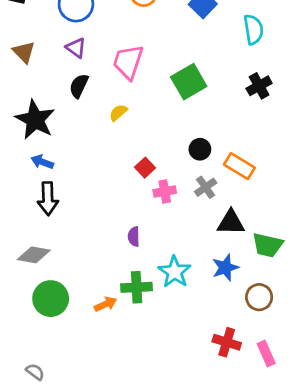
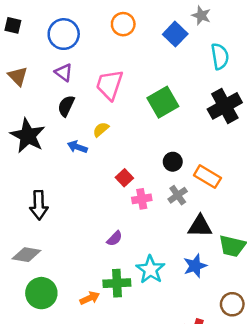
black cross: (259, 86) -> (225, 106), size x1.5
blue arrow: (42, 162) -> (77, 147), moved
purple semicircle: (134, 237) -> (114, 239), turned -133
brown circle: (259, 297) -> (232, 304), moved

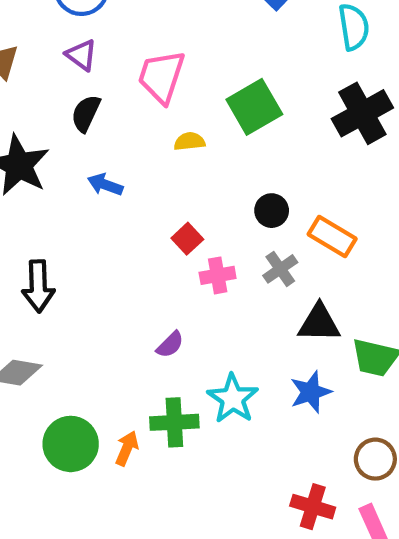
yellow semicircle: (101, 129) -> (189, 141), moved, turned 35
green circle: (41, 293) -> (71, 444), moved
orange arrow: (90, 298) -> (127, 448), turned -42

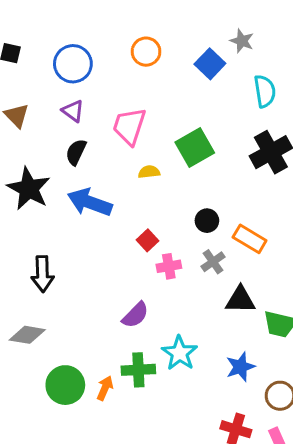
blue arrow: (105, 185) -> (90, 202), size x1.8
purple semicircle: (170, 345) -> (135, 315), size x1.4
blue star: (311, 392) -> (240, 367), moved

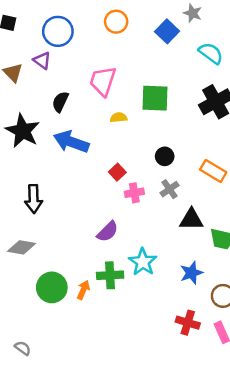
cyan semicircle: (265, 91) -> (211, 53), turned -45
purple triangle: (73, 111) -> (42, 60), moved
green square: (195, 148) -> (155, 98), turned 32
orange rectangle: (250, 239) -> (213, 171), moved

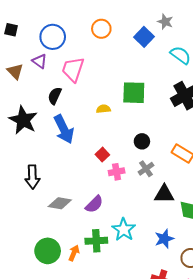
pink trapezoid: (103, 81) -> (73, 69), moved
blue arrow: (71, 142) -> (64, 129), turned -136
gray diamond: (21, 247) -> (60, 203), moved

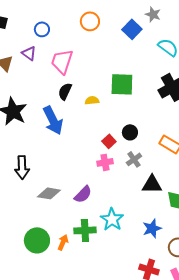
blue circle: (53, 37) -> (42, 29), size x0.6
black semicircle: (55, 96) -> (65, 91), moved
red square: (102, 155) -> (109, 141), moved

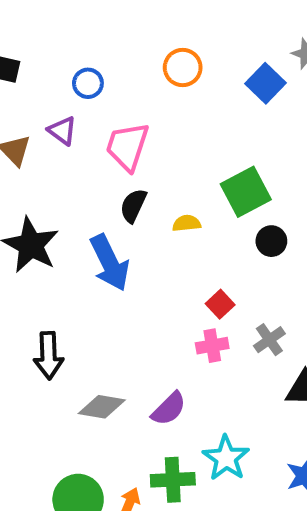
green square: (122, 84) -> (246, 192), turned -30
black circle: (130, 132) -> (271, 241), moved

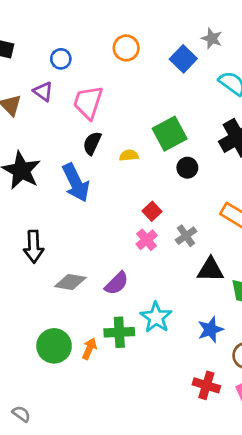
pink cross: (212, 346) -> (147, 240), turned -30

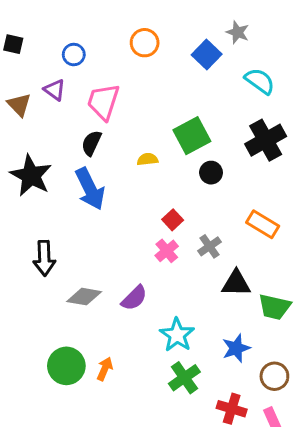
black semicircle: (92, 143) -> (91, 143), moved
green cross: (119, 332) -> (184, 378), moved, turned -32

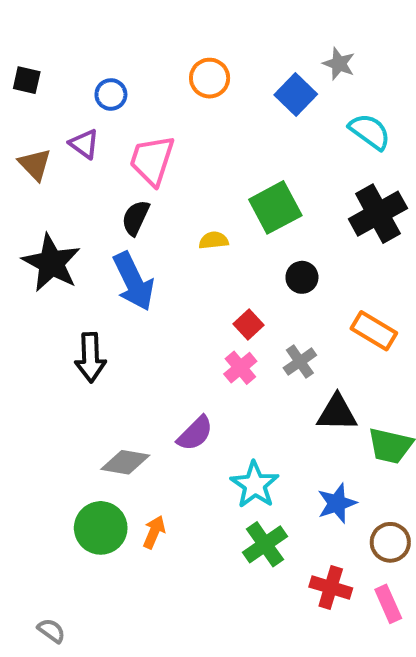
black circle: (211, 173) -> (302, 277), moved
black arrow: (44, 258) -> (90, 357), moved
gray diamond: (84, 297) -> (125, 462), moved

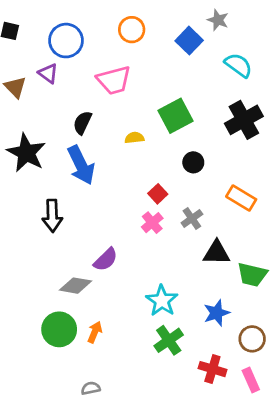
blue circle: (111, 94) -> (66, 41), size x1.6
pink trapezoid: (152, 160) -> (114, 80), moved, turned -123
purple semicircle: (195, 433) -> (106, 260), moved
gray semicircle: (51, 631) -> (91, 388), moved, turned -48

